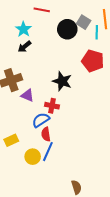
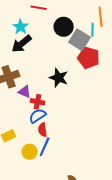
gray square: (84, 22) -> (80, 40), moved, size x1.5
black arrow: (24, 47) -> (22, 44), size x1.5
red cross: (52, 106) -> (38, 102), moved

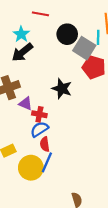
yellow circle: (30, 152) -> (31, 168), size x1.5

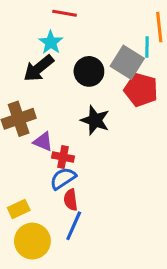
cyan star: (21, 34) -> (51, 42), moved
black circle: (67, 34) -> (89, 71), moved
yellow circle: (31, 168) -> (32, 241), moved

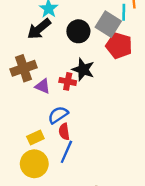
red cross: (63, 157) -> (68, 81), moved
yellow rectangle: (19, 209) -> (35, 138), moved

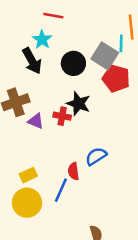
black arrow: (39, 29) -> (32, 61), turned -80
blue semicircle: (58, 115) -> (96, 156), moved
red semicircle: (64, 132) -> (73, 171), moved

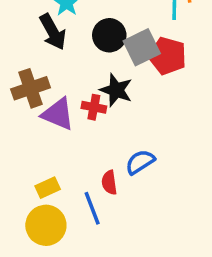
gray square: (105, 56) -> (142, 47), moved, turned 32
purple triangle: (36, 121) -> (58, 114), size x1.5
blue line: (61, 190) -> (92, 208), turned -45

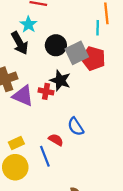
blue semicircle: (140, 162) -> (76, 127), turned -90
red semicircle: (109, 182) -> (56, 140), turned 128

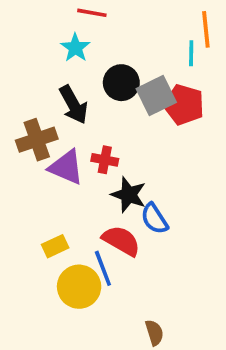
black arrow: (20, 43) -> (74, 105), moved
black star: (60, 80) -> (129, 195), moved
red semicircle: (56, 140) -> (121, 241), size x1.5
yellow circle: (15, 167) -> (79, 287), moved

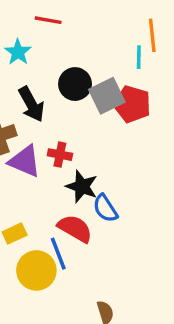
cyan star: (75, 48) -> (18, 52), moved

